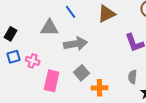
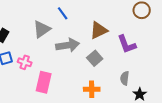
brown triangle: (107, 14) -> (99, 30), moved
gray triangle: (50, 28) -> (42, 29), turned -36
gray square: (82, 73) -> (95, 58), moved

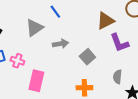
brown triangle: (99, 30) -> (105, 21), moved
gray arrow: (68, 45) -> (60, 44), size x0.7

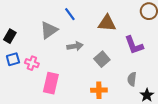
brown triangle: (105, 21) -> (107, 23), moved, turned 30

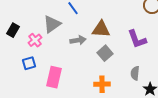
brown triangle: (107, 23) -> (101, 29), moved
blue square: (13, 59) -> (29, 63), moved
pink cross: (32, 63) -> (35, 40), moved, turned 32

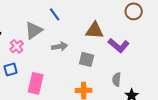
brown triangle: (101, 29) -> (95, 30), moved
purple L-shape: (137, 39) -> (119, 45), turned -30
gray square: (105, 53) -> (87, 59), turned -35

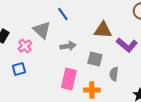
gray triangle: (34, 30) -> (42, 30), turned -42
gray semicircle: (117, 79) -> (114, 74), moved
pink rectangle: (36, 83) -> (69, 79), moved

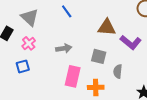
gray triangle: (42, 30) -> (30, 17), moved
gray arrow: (68, 46) -> (64, 48), moved

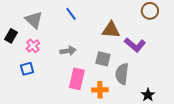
gray semicircle: (118, 71) -> (122, 74), size x1.5

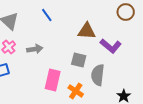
gray arrow: (68, 51) -> (35, 49), moved
orange cross: (100, 90) -> (76, 91), turned 35

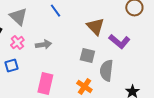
brown triangle: (87, 31) -> (95, 27), turned 42
pink rectangle: (53, 80) -> (45, 84), moved

